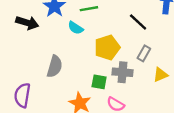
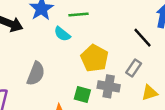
black line: (138, 22) -> (142, 38), moved
yellow pentagon: (107, 47) -> (95, 58), turned -30

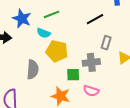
black line: (142, 38) -> (95, 19), moved, turned -60
yellow pentagon: (95, 58) -> (57, 51), moved

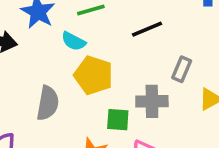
black line: (95, 19) -> (147, 29), moved

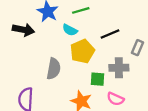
black line: (147, 29) -> (110, 34), moved
yellow pentagon: (94, 75) -> (82, 51), turned 30

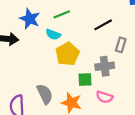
black line: (110, 34) -> (103, 25), moved
gray semicircle: (54, 69) -> (45, 94), moved, turned -30

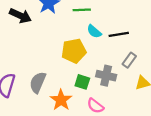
cyan semicircle: (53, 34) -> (94, 31), moved
gray semicircle: (45, 94) -> (38, 82), turned -150

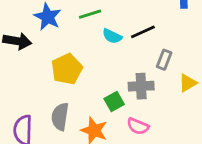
yellow pentagon: (74, 51) -> (67, 69), moved
green square: (82, 82) -> (114, 101), turned -32

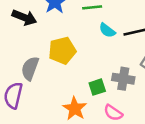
gray semicircle: (60, 117) -> (30, 68), moved

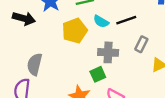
yellow pentagon: (62, 51) -> (75, 31), moved
gray cross: (123, 79) -> (108, 52), moved

